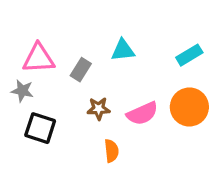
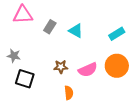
cyan triangle: (123, 50) -> (76, 31), turned 35
pink triangle: (39, 58) -> (23, 15), moved
gray rectangle: (81, 70) -> (50, 27), moved

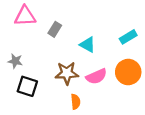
cyan triangle: (76, 31) -> (88, 45), moved
brown star: (61, 67) -> (67, 73), size x1.5

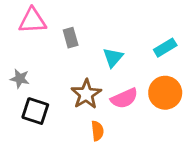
gray rectangle: (55, 29) -> (71, 38), turned -48
cyan triangle: (88, 45) -> (113, 57), turned 42
brown star: (67, 73) -> (86, 94), turned -30

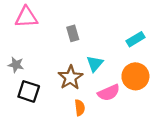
gray rectangle: (71, 38) -> (73, 33), moved
cyan triangle: (113, 57) -> (95, 64), moved
pink semicircle: (124, 98) -> (109, 93), moved

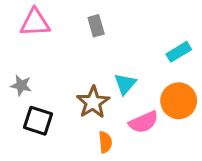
gray rectangle: (73, 33) -> (96, 26), moved

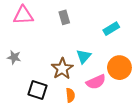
cyan rectangle: (179, 52) -> (111, 29), moved
black square: (38, 121) -> (38, 90), moved

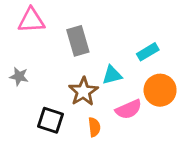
gray rectangle: (64, 17) -> (78, 41), moved, size x1.5
cyan rectangle: (111, 29) -> (148, 52), moved
cyan triangle: (84, 56) -> (112, 75), turned 35

